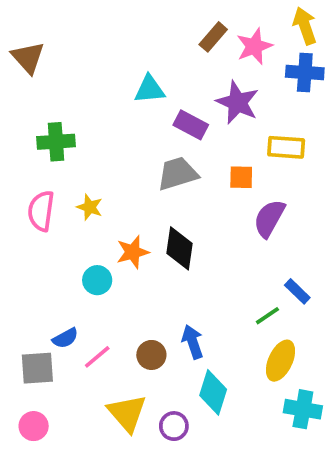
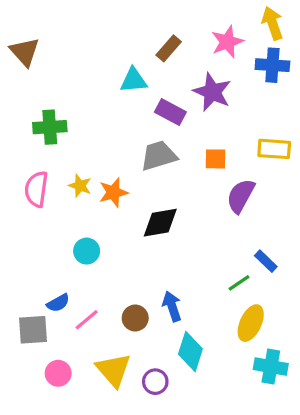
brown rectangle: (213, 37) -> (169, 48), moved
yellow rectangle: (286, 147) -> (274, 149), moved
black diamond: (179, 248) -> (160, 223), turned 72
orange star: (133, 252) -> (113, 192), moved
pink circle: (34, 426) -> (58, 373), moved

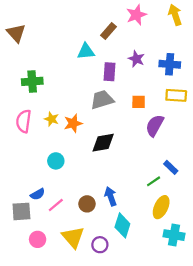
pink star: (227, 42) -> (136, 15), moved
blue cross: (272, 65) -> (170, 64), moved
purple star: (212, 92) -> (136, 59), size x0.7
purple rectangle: (170, 112) -> (110, 72), turned 66

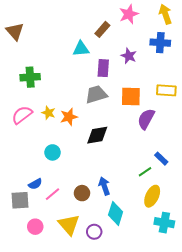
blue cross: (170, 64) -> (160, 43), moved
orange square: (139, 102) -> (131, 97), size x1.5
pink semicircle: (24, 121) -> (22, 115), turned 45

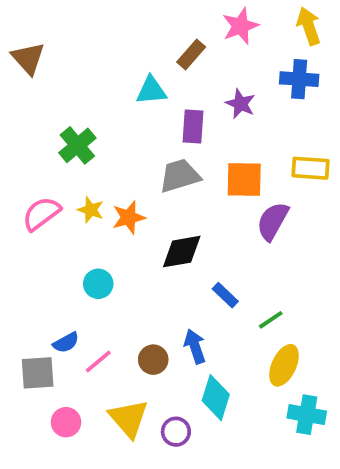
green cross: (30, 77) -> (77, 145), moved, turned -36
blue rectangle: (161, 159) -> (225, 295), moved

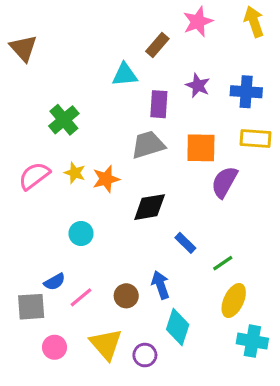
blue cross: (299, 79) -> (246, 92), moved

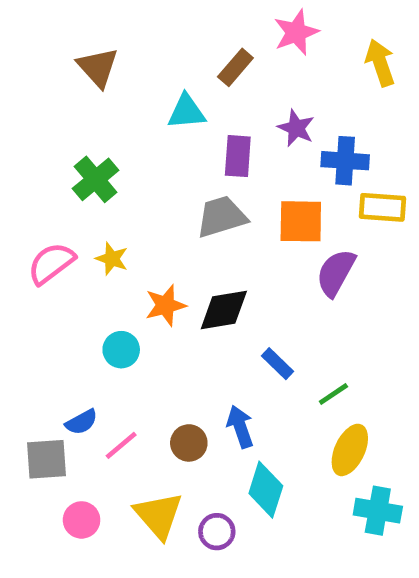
yellow arrow: (254, 22) -> (380, 63), moved
brown triangle: (23, 48) -> (98, 67), moved
blue cross: (246, 92) -> (345, 161), moved
orange star: (106, 179) -> (166, 305), moved

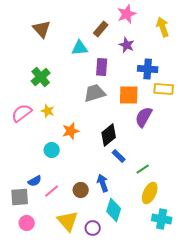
purple star: (296, 128) -> (127, 45), moved
black diamond: (224, 310) -> (109, 135), moved, turned -30
pink circle: (82, 520) -> (27, 223), moved

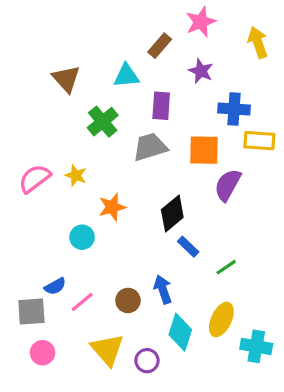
brown triangle: (42, 29) -> (66, 79), moved
green cross: (41, 77) -> (103, 122), moved
yellow ellipse: (150, 193) -> (221, 319), moved

